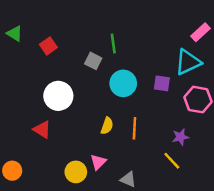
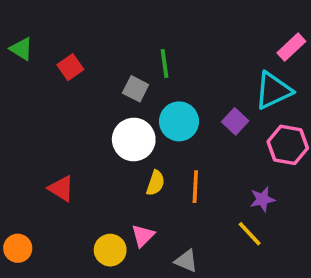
purple square: (162, 83) -> (235, 121), turned 35
white circle: (58, 96) -> (134, 140), moved

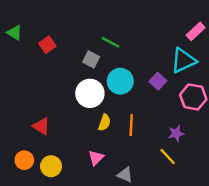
green line: (165, 63) -> (111, 42), turned -54
orange circle: (18, 248) -> (24, 160), moved
yellow circle: (110, 250) -> (51, 166), moved

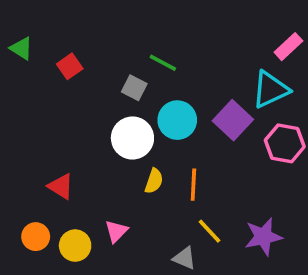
purple square: (158, 81) -> (233, 120), size x1.5
purple star: (176, 133) -> (263, 237), moved, size x1.5
yellow line: (168, 157) -> (210, 231), moved
pink triangle: (96, 158) -> (116, 231), moved

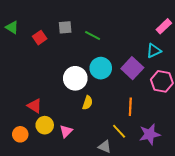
gray square: (134, 88) -> (65, 27), moved, turned -32
cyan triangle: (270, 90) -> (154, 51), size x0.7
orange line: (193, 185) -> (130, 107), moved
yellow circle: (75, 246) -> (45, 125), moved

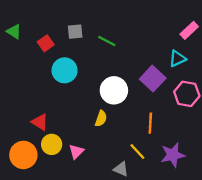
cyan circle: (101, 68) -> (65, 70), moved
white circle: (75, 78) -> (114, 90), moved
orange circle: (20, 134) -> (23, 155), size x1.5

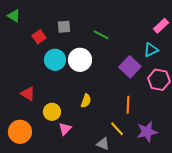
green triangle: (14, 32) -> (14, 16), moved
green line: (107, 41) -> (101, 35), moved
white circle: (114, 90) -> (80, 60), moved
red triangle: (40, 122) -> (28, 94), moved
yellow circle: (52, 144) -> (52, 112), moved

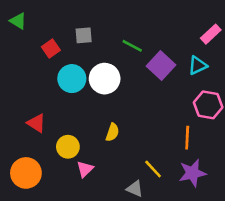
purple square: (130, 67) -> (161, 65), moved
orange line: (128, 105) -> (187, 138), moved

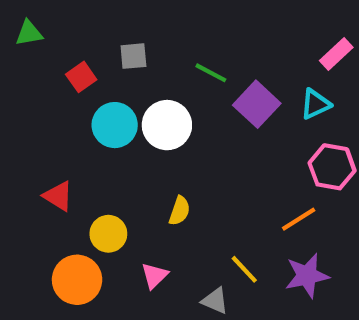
green triangle: (18, 21) -> (29, 33), turned -42
orange line: (187, 138) -> (299, 219), turned 55
pink triangle: (85, 169) -> (154, 276), moved
orange circle: (26, 173) -> (77, 280), moved

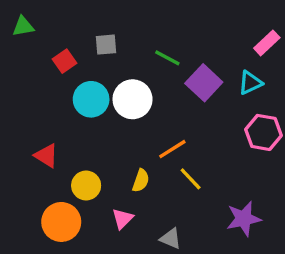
yellow semicircle: (179, 211) -> (141, 181), moved
orange line: (299, 219) -> (172, 149), moved
yellow line: (244, 269) -> (191, 179), moved

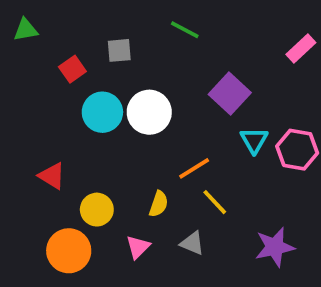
green line: (167, 58) -> (185, 30), moved
cyan triangle: (250, 83) -> (254, 140), moved, turned -35
gray triangle: (171, 239) -> (192, 243), moved

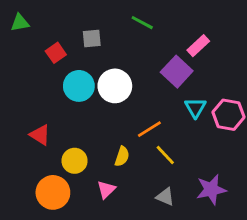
pink rectangle: (301, 49) -> (198, 46), moved
gray triangle: (192, 243) -> (165, 197), moved

